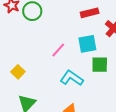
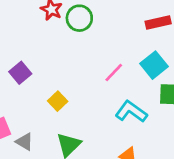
cyan square: (87, 44) -> (154, 65), turned -30

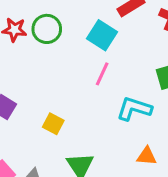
cyan square: (154, 65) -> (102, 35), moved

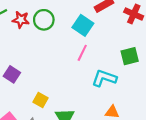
yellow square: (53, 124) -> (41, 100), moved

